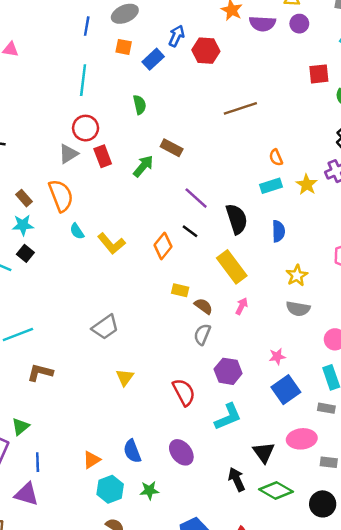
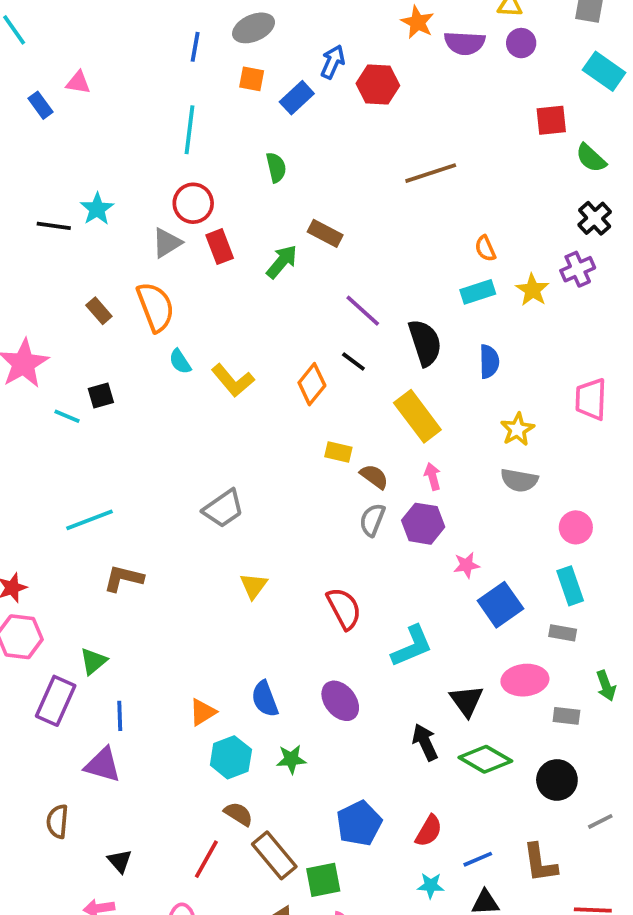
cyan star: (23, 225) -> (97, 209), moved, turned -30
black square: (25, 253) -> (101, 395), turned 35
pink arrow: (242, 306) -> (433, 477), turned -42
pink star: (277, 357) -> (466, 565), moved
purple hexagon: (228, 371) -> (423, 524), moved

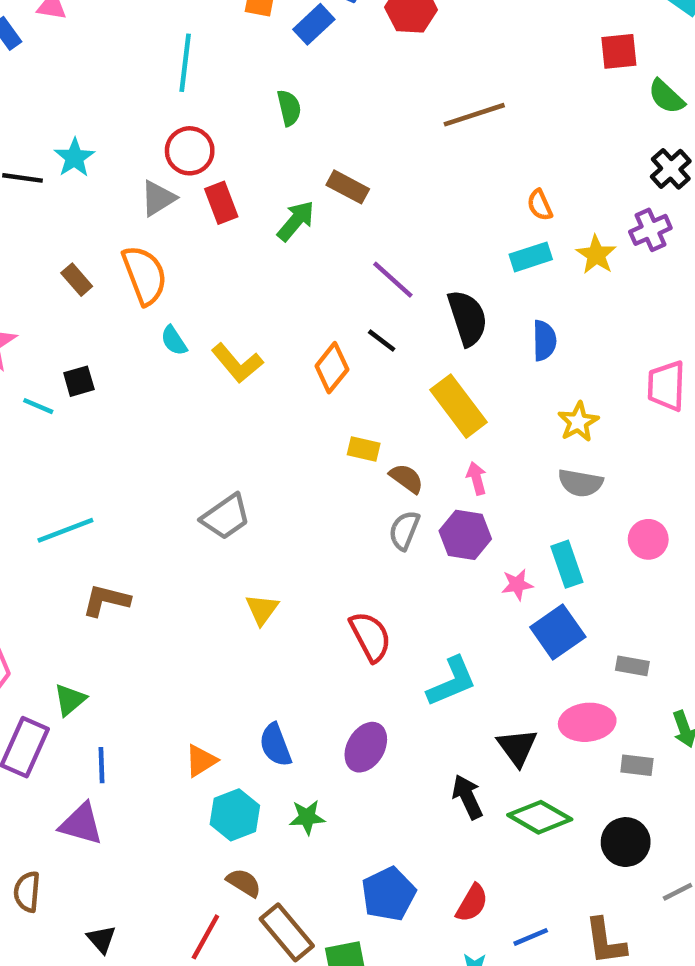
cyan rectangle: (570, 586) -> (567, 564), moved
purple ellipse: (340, 701) -> (366, 747), turned 69

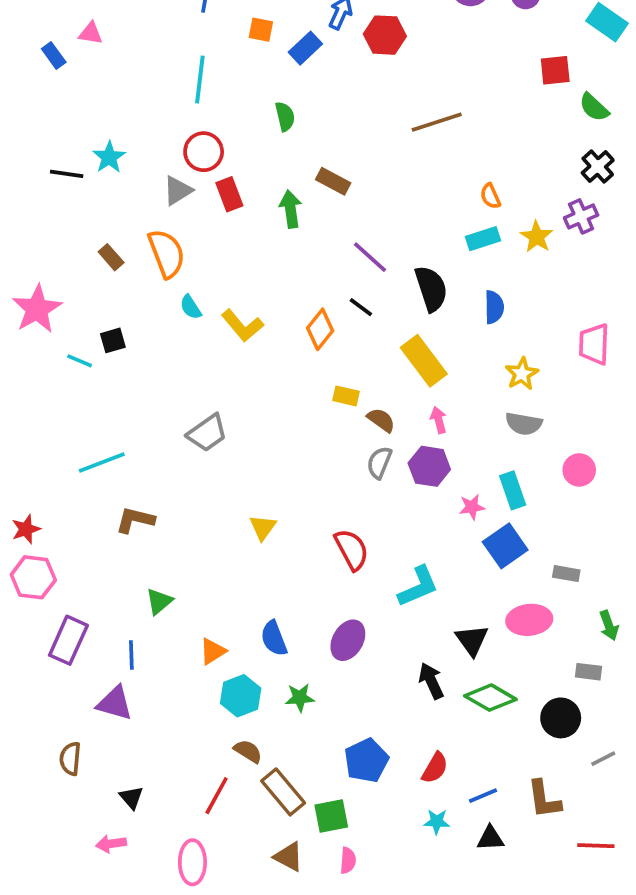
green arrow: (296, 221) -> (291, 209), turned -48
gray trapezoid: (226, 517) -> (207, 433), moved
green triangle: (70, 700) -> (159, 601), moved
gray rectangle: (637, 765) -> (588, 672), moved

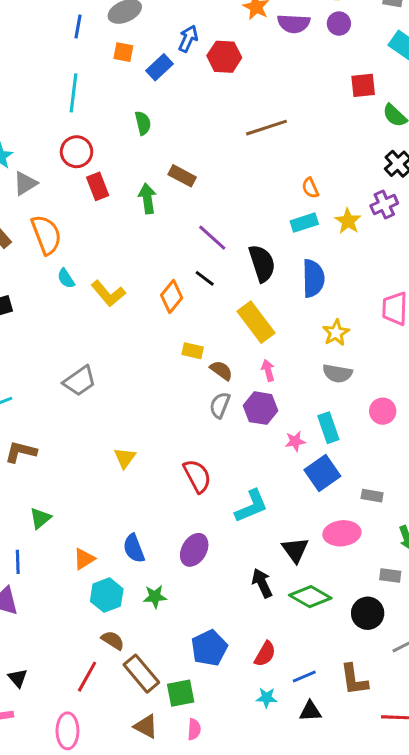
gray triangle: (178, 191) -> (25, 183), moved
blue semicircle: (494, 307) -> (313, 278), size x1.4

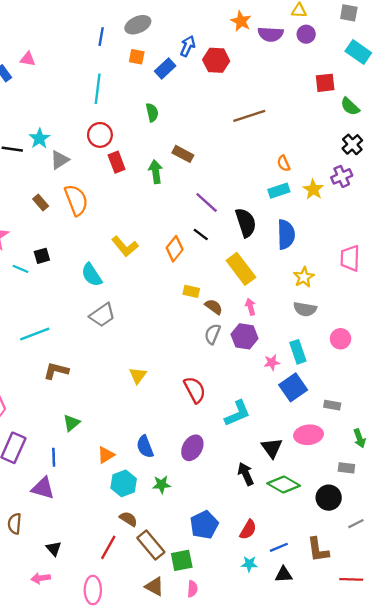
cyan semicircle: (66, 278) -> (92, 275), moved, size x1.5

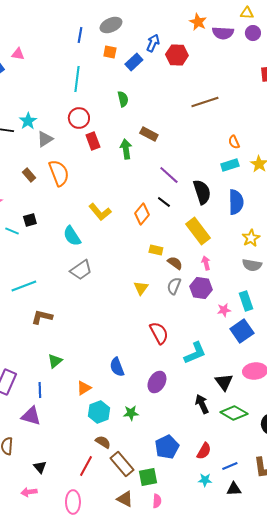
yellow triangle: (138, 376) -> (141, 288), moved
blue semicircle: (145, 447) -> (117, 367), moved

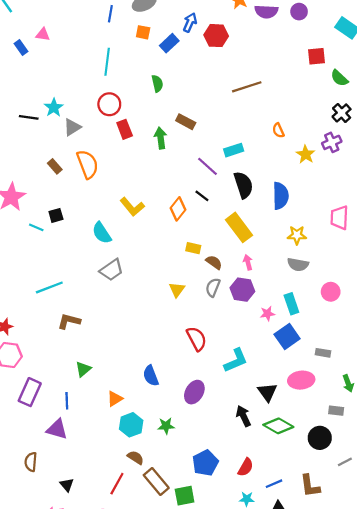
cyan rectangle: (230, 165) -> (234, 150), moved
yellow star: (251, 238) -> (297, 235), turned 30

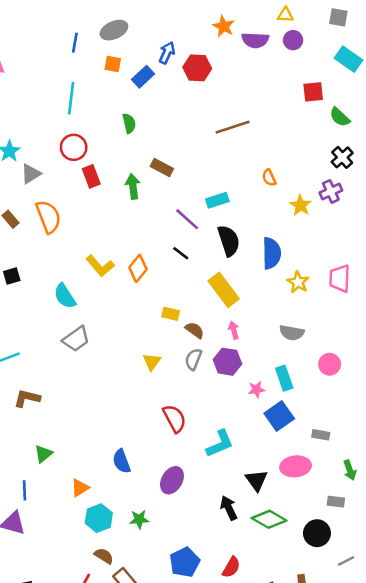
orange diamond: (178, 209) -> (138, 268), moved
yellow star: (297, 235) -> (298, 282), moved, turned 30

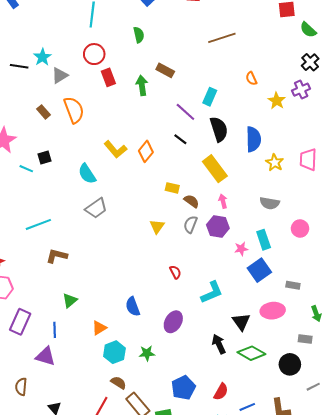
cyan rectangle: (217, 200) -> (210, 97), turned -48
red semicircle: (174, 418) -> (175, 272), size x0.6

